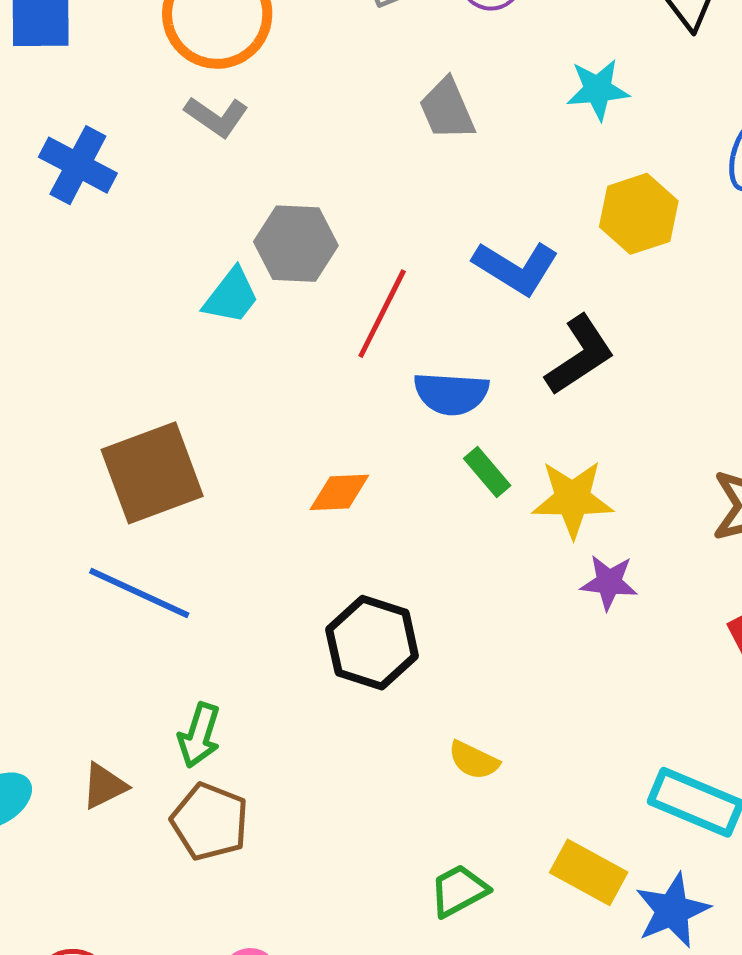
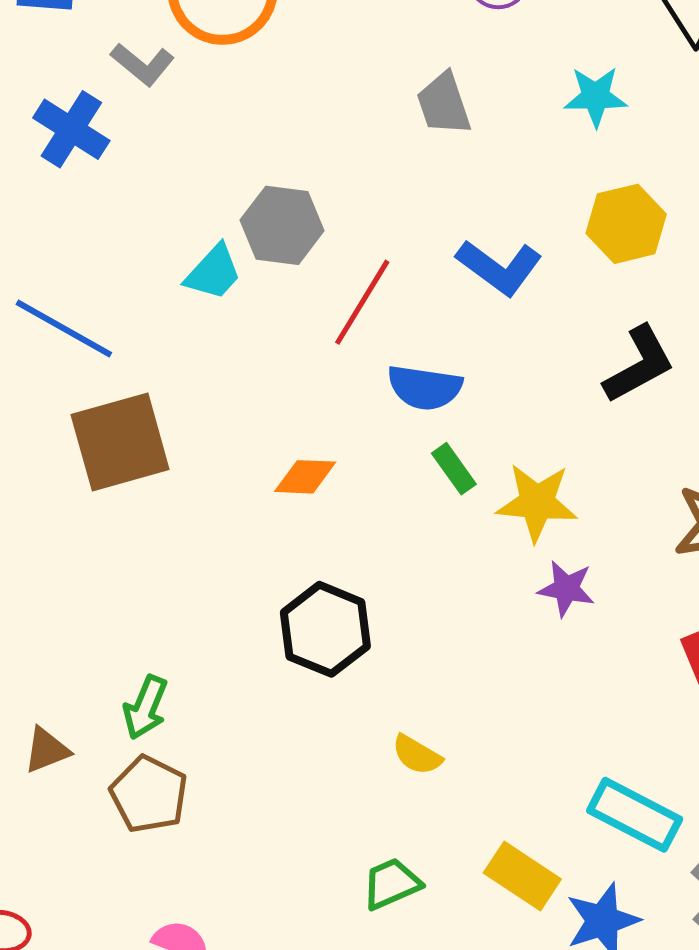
gray L-shape: (216, 117) -> (143, 64), moved
black L-shape: (580, 355) -> (639, 364), moved
blue line: (139, 593) -> (64, 329), moved

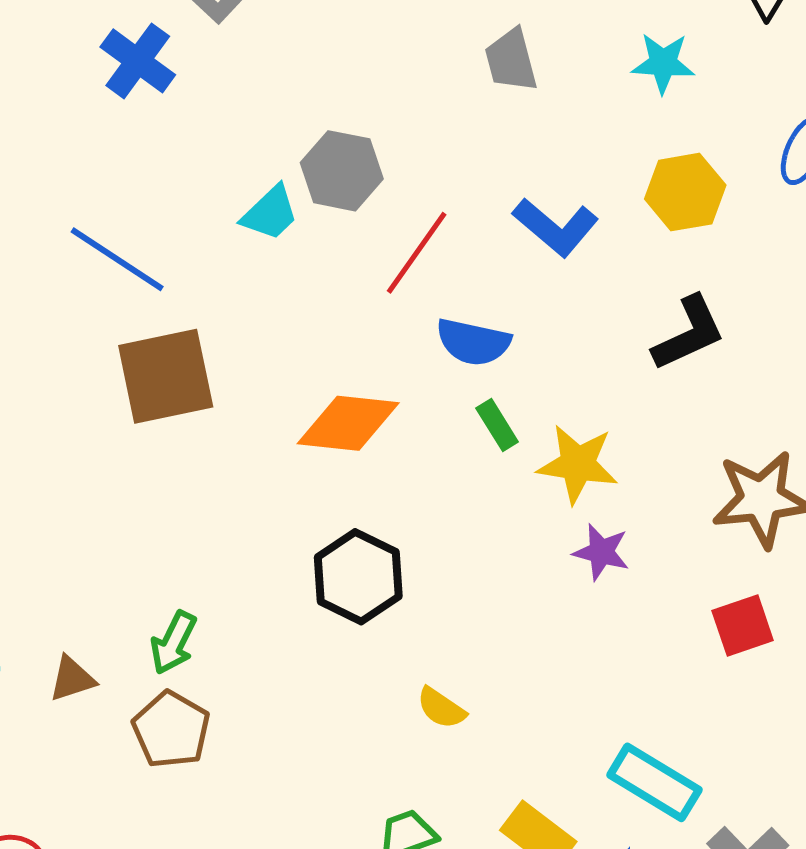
orange diamond: (305, 477) -> (348, 423), size x1.6

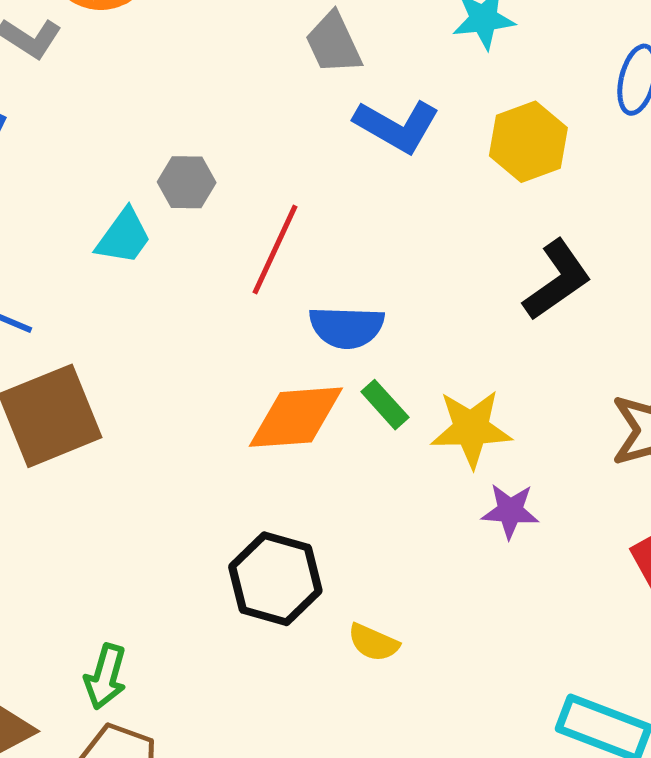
gray hexagon: (342, 171) -> (187, 182), size x0.7
blue L-shape: (556, 227) -> (397, 126), moved
orange diamond: (348, 423) -> (296, 417), moved
yellow semicircle: (441, 708) -> (373, 643), moved

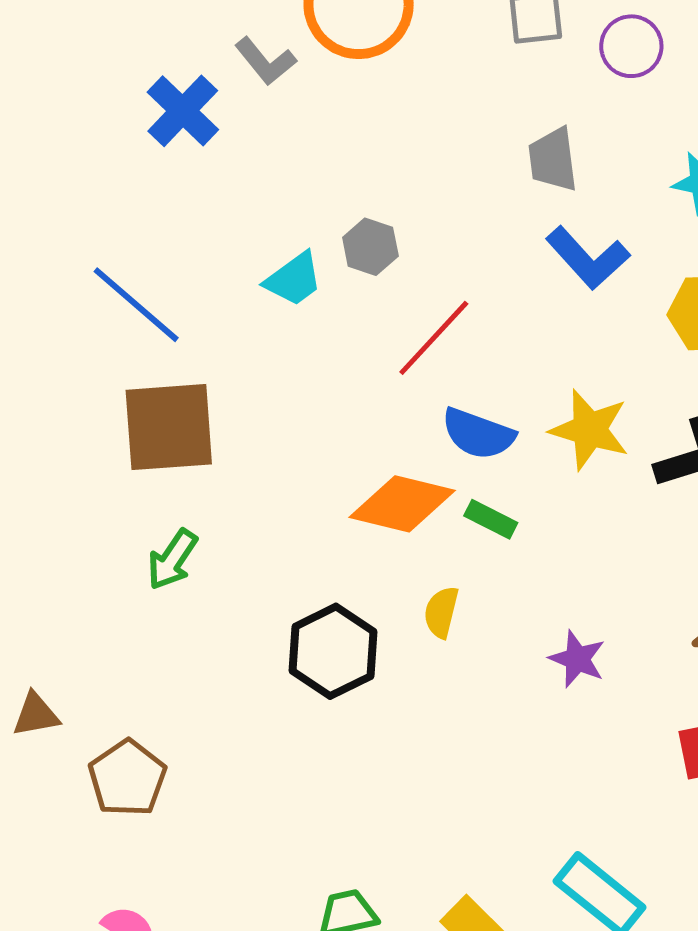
green rectangle: (385, 405) -> (491, 519), turned -39
yellow star: (471, 429) -> (589, 430), moved
yellow semicircle: (373, 643) -> (441, 612), moved, turned 62
green arrow: (105, 677) -> (172, 560), moved

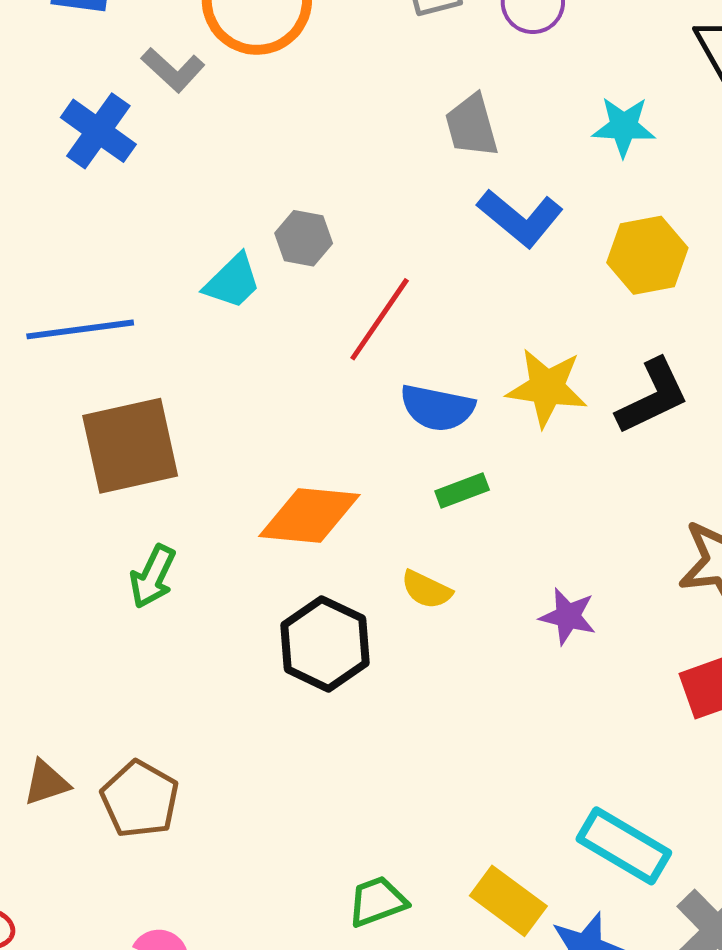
blue line: (136, 305) -> (80, 329), turned -40
orange diamond: (402, 504) -> (309, 516), moved
green rectangle: (491, 519) -> (462, 491), turned -39
yellow semicircle: (441, 612) -> (426, 590), turned -70
brown triangle: (36, 715) -> (46, 783), moved

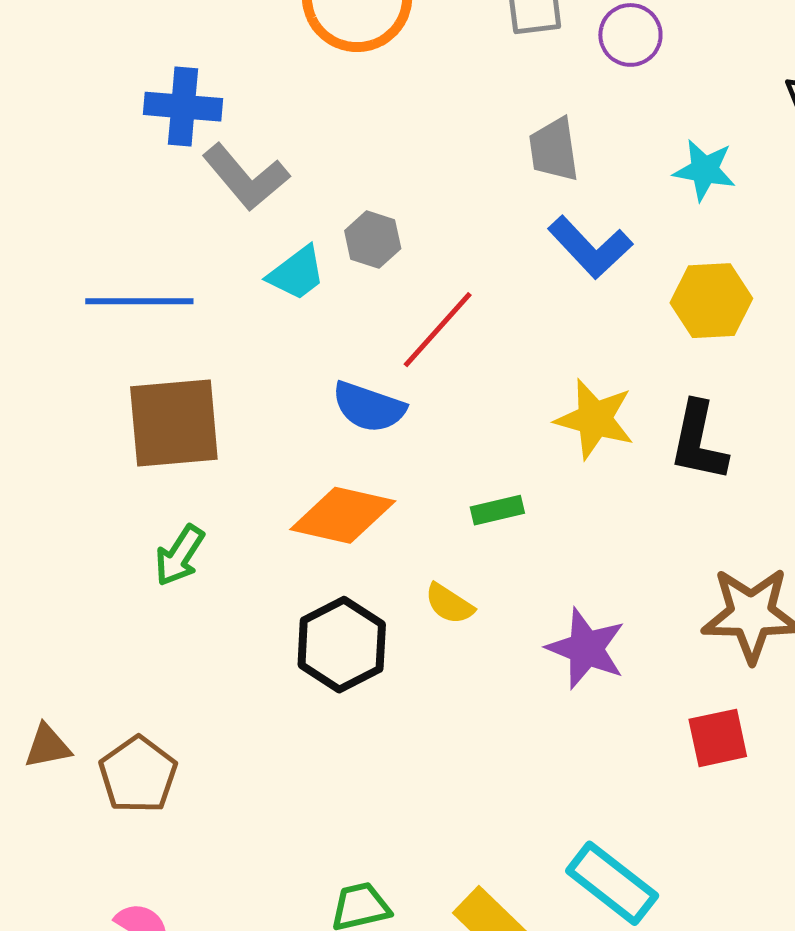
gray L-shape: (173, 70) -> (246, 177), moved, size x1.4
blue cross: (98, 131) -> (183, 107), turned -38
black L-shape: (653, 396) -> (698, 441), turned 120
blue semicircle: (437, 408) -> (369, 407), moved
purple star: (568, 616) -> (586, 648), size x1.4

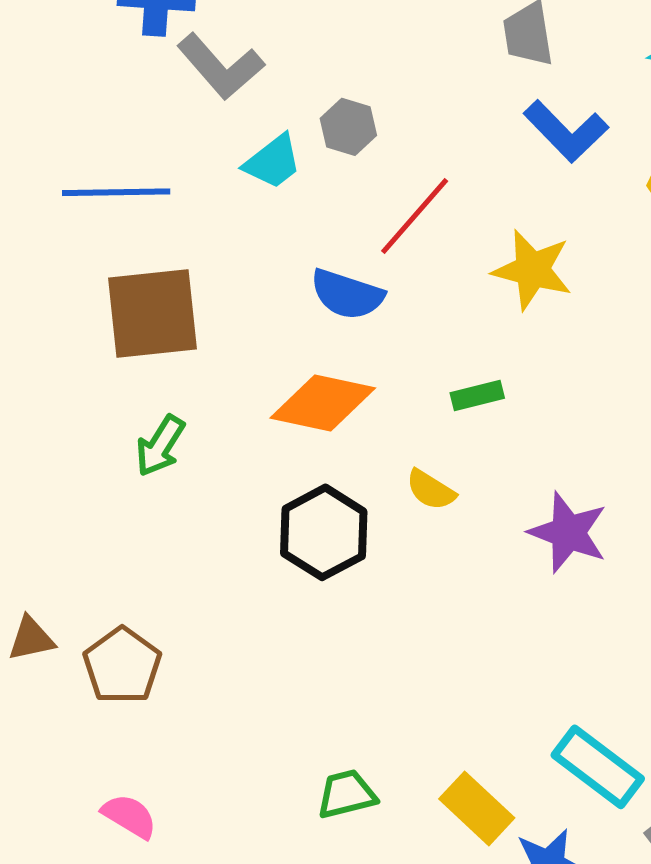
yellow star: (595, 419) -> (532, 270), moved

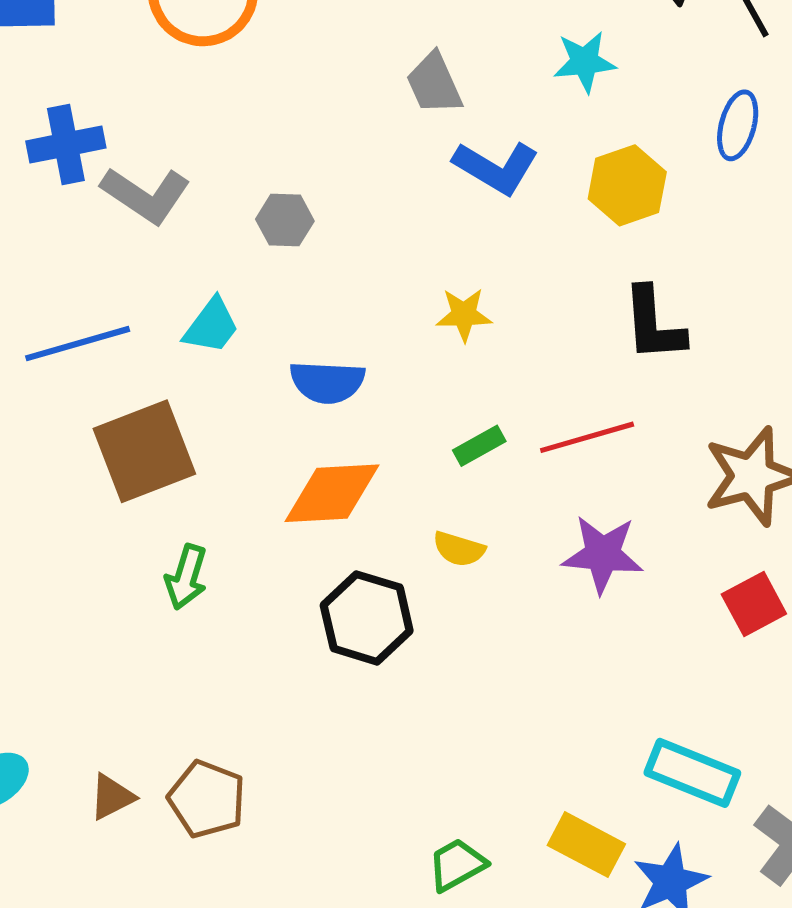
cyan trapezoid: (273, 162) -> (211, 326), moved
red line: (415, 216) -> (587, 437), moved, turned 48
yellow star: (532, 270) -> (464, 315), moved, size x0.7

